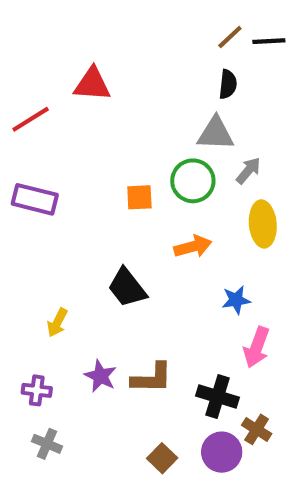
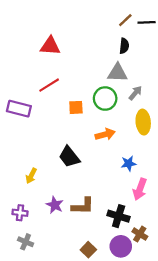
red line: (31, 119) -> (49, 85), moved

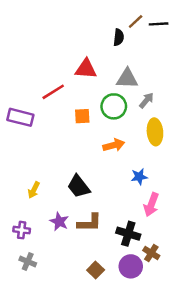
red triangle: (50, 46) -> (86, 69), moved
black semicircle: (124, 46) -> (119, 37), moved
black trapezoid: (69, 157) -> (79, 186), moved

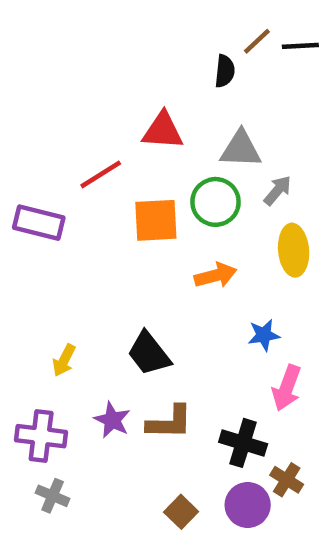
orange square: (82, 116) -> (156, 220), size x1.5
purple cross: (22, 230) -> (41, 436), size x1.5

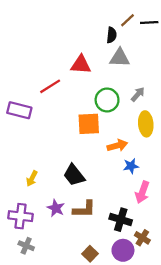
gray triangle: (241, 149) -> (120, 58), moved
orange square: (156, 220) -> (89, 124), moved
orange arrow: (216, 275) -> (117, 146), moved

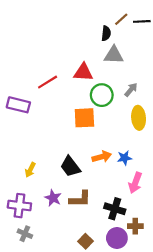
red triangle: (81, 65) -> (83, 72), moved
orange arrow: (117, 146) -> (102, 157), moved
brown cross: (142, 238) -> (135, 226), turned -32

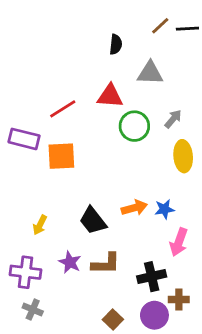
black semicircle: (106, 33) -> (116, 44), moved
orange square: (84, 118) -> (61, 156), moved
black cross: (115, 209) -> (152, 277), turned -30

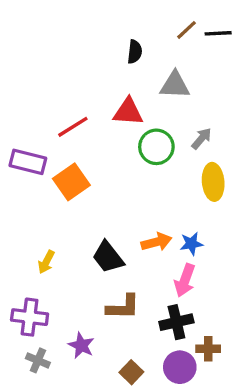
orange square: (61, 156) -> (71, 182), turned -32
pink arrow: (179, 242) -> (185, 280), moved
purple star: (70, 262) -> (81, 345), moved

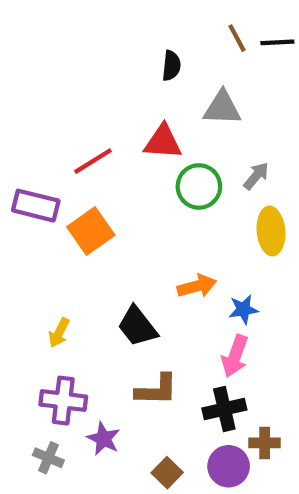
brown line: (186, 30) -> (237, 38), turned -75
orange arrow: (156, 242) -> (197, 286), moved
purple cross: (30, 317) -> (63, 401), moved

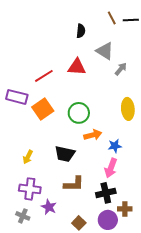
gray triangle: (222, 108) -> (105, 51), turned 30
gray arrow: (256, 176) -> (121, 69), moved
green circle: (199, 186) -> (79, 113), moved
black trapezoid: (137, 326) -> (65, 154), turned -40

